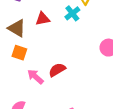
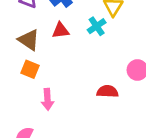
red semicircle: (57, 70) -> (107, 91), moved, turned 30
pink arrow: (35, 77) -> (47, 99), turned -138

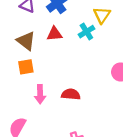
orange square: (30, 69) -> (26, 67), turned -35
red semicircle: (107, 91) -> (71, 94), moved

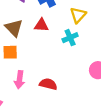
yellow triangle: (102, 15) -> (78, 15), moved
cyan cross: (86, 32) -> (70, 38), moved

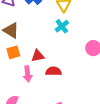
red triangle: (41, 25) -> (38, 56), moved

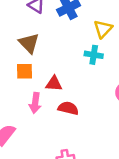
cyan cross: (62, 26) -> (94, 55), turned 32

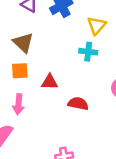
pink arrow: (35, 103) -> (18, 104), moved
red semicircle: (68, 108) -> (78, 104), moved

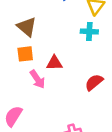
pink arrow: (18, 104) -> (37, 79), moved, turned -36
red semicircle: (78, 104) -> (94, 82), moved, turned -48

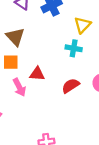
red semicircle: (94, 82) -> (71, 86), moved

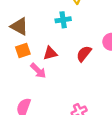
cyan cross: (74, 48) -> (63, 20), moved

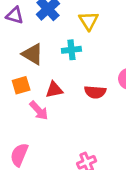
brown triangle: (19, 26) -> (33, 54), moved
red semicircle: (84, 54) -> (95, 92), turned -126

